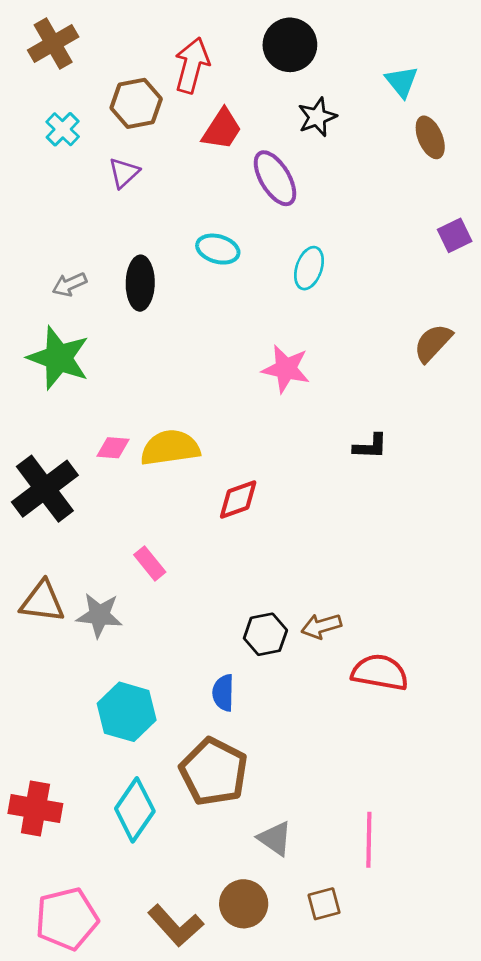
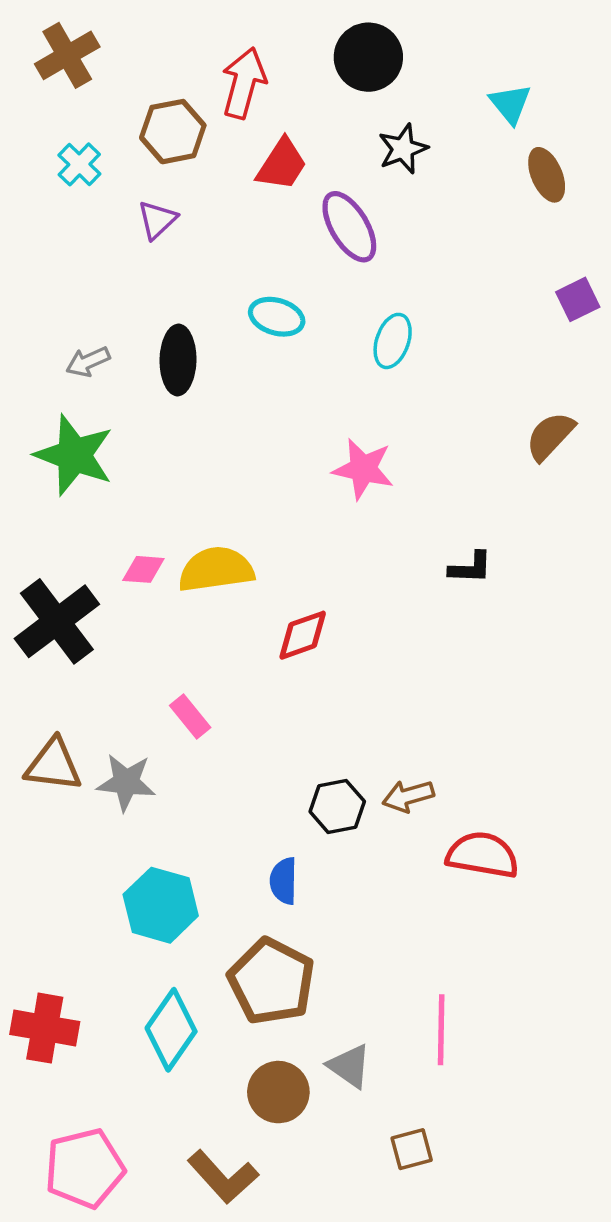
pink line: (369, 840) -> (441, 1030), moved
brown circle: (244, 904) -> (278, 1092), moved

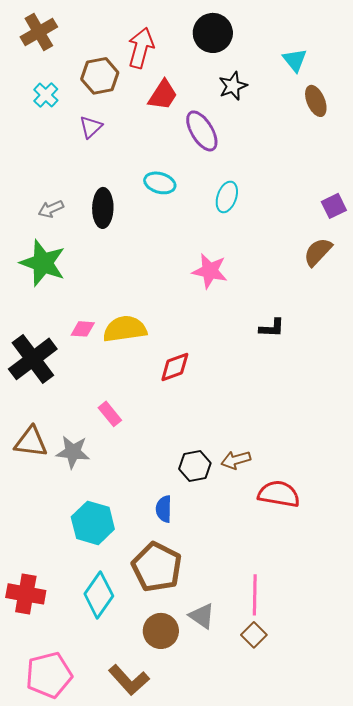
purple square: (578, 299) -> (334, 206), moved
brown square: (412, 1149) -> (254, 635), moved, turned -30

